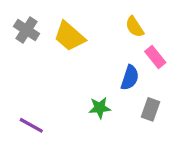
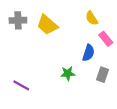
gray cross: (27, 30) -> (18, 20), turned -35

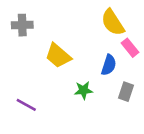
yellow semicircle: (92, 18) -> (113, 22), size x1.5
yellow trapezoid: (47, 25) -> (58, 56), moved

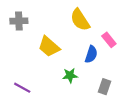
yellow semicircle: (113, 22) -> (80, 20), moved
gray rectangle: (126, 92) -> (105, 87), moved

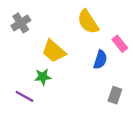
gray cross: (19, 21) -> (21, 23), turned -30
green star: (70, 75) -> (43, 77), moved

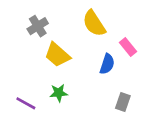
gray cross: (21, 23) -> (38, 26), moved
green star: (43, 77) -> (59, 93), moved

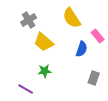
purple line: (26, 103) -> (26, 89), moved

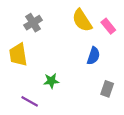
pink rectangle: (98, 36) -> (108, 26), moved
yellow trapezoid: (44, 42) -> (18, 55), moved, turned 40

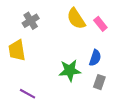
blue semicircle: (93, 56) -> (95, 58), moved
green star: (51, 81) -> (70, 70), moved, size x1.5

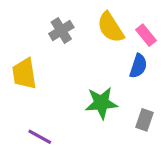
gray cross: (31, 21) -> (61, 31), moved
blue semicircle: (95, 58) -> (138, 66), moved

